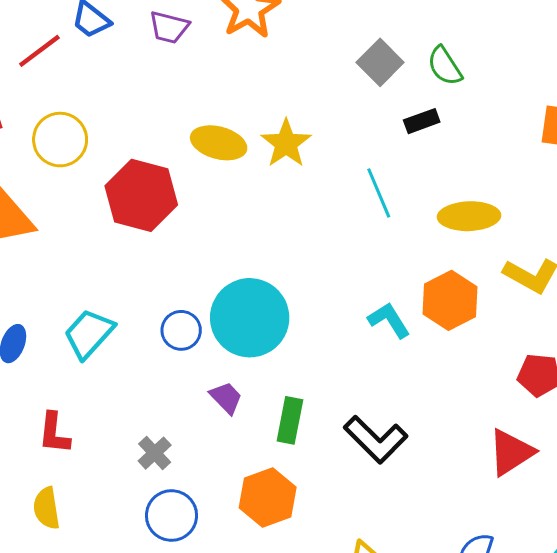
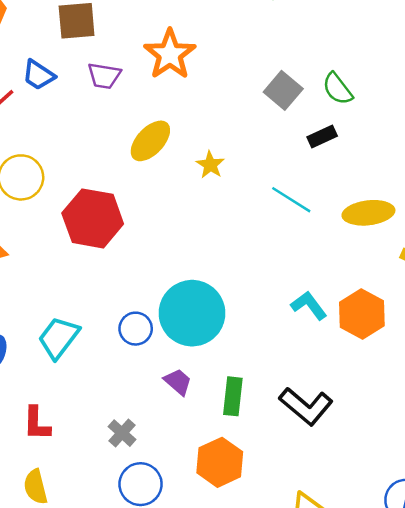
yellow ellipse: (219, 143) -> (150, 141), moved, turned -57
yellow star: (286, 143) -> (210, 165), size x0.7
cyan line: (379, 193) -> (291, 200), turned -30
orange hexagon: (450, 300) -> (362, 314), moved

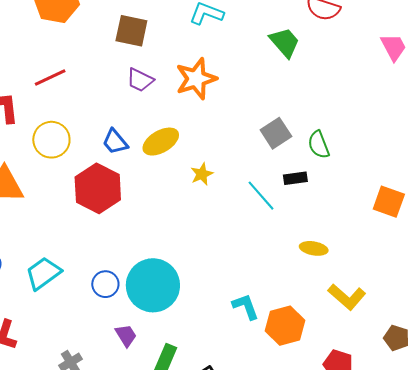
blue trapezoid: (38, 75) -> (115, 142), moved
cyan line: (291, 200) -> (261, 196), moved
yellow ellipse: (368, 213) -> (314, 248), size x0.7

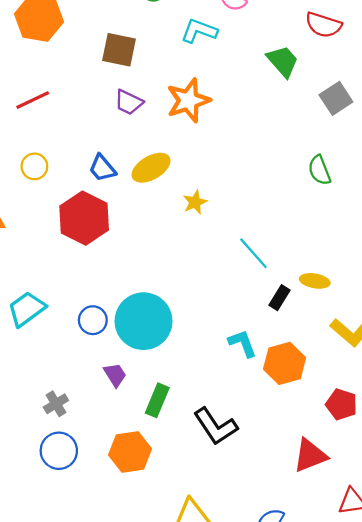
gray square: (276, 133) -> (336, 98), moved
yellow circle: (51, 140) -> (34, 166), size x0.7
black rectangle: (295, 178) -> (279, 298), moved, turned -50
cyan line: (261, 196) -> (253, 253), moved

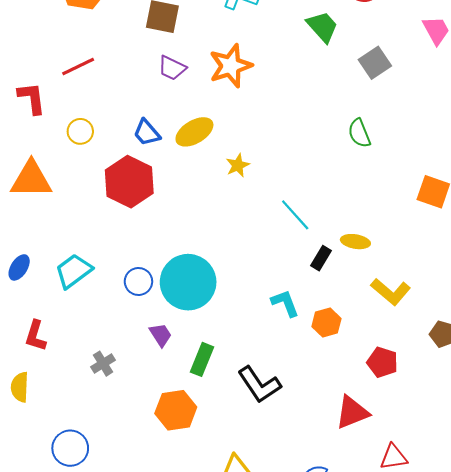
orange hexagon: (285, 363) -> (326, 323), size x0.7
blue circle: (59, 451) -> (70, 448), moved

